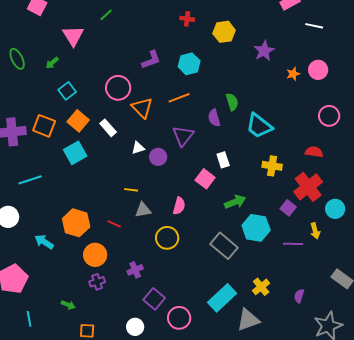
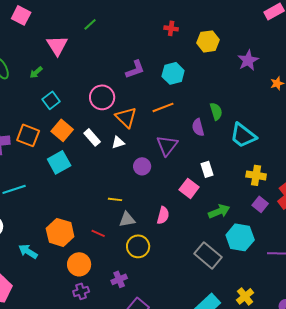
white triangle: (138, 148) -> (118, 142), moved
purple square: (288, 208) -> (260, 204), moved
yellow circle: (167, 238) -> (138, 246), moved

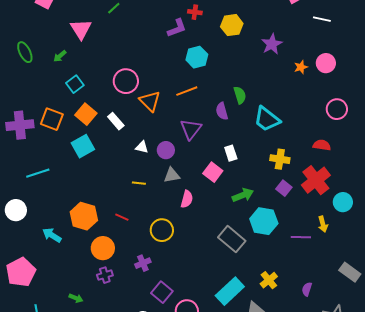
purple L-shape: (135, 69) -> (177, 28), moved
white triangle: (118, 142) -> (142, 147), moved, turned 32
gray triangle: (127, 219) -> (172, 175), moved

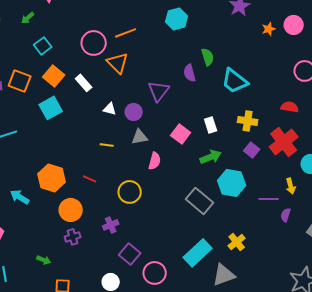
cyan hexagon: (197, 57) -> (177, 19), moved
orange line: (187, 91) -> (126, 33), moved
white rectangle: (231, 153) -> (211, 125), moved
purple semicircle: (307, 289) -> (286, 215), moved

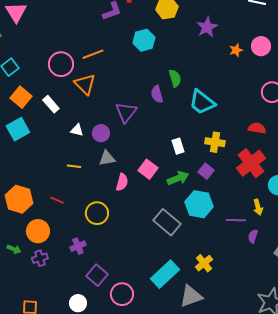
pink square: (181, 134) -> (148, 169), moved
purple square: (252, 150) -> (206, 171), moved
green arrow: (44, 260) -> (14, 249), moved

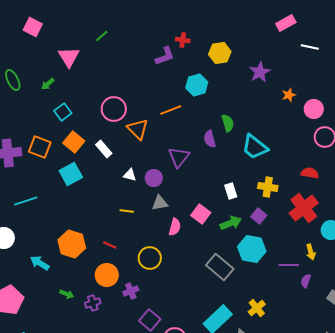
pink circle: (261, 46) -> (314, 109), moved
orange line: (93, 54) -> (171, 110), moved
orange circle: (38, 231) -> (107, 275), moved

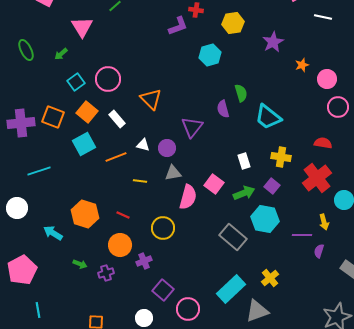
pink circle: (114, 109) -> (108, 79), moved
orange line: (171, 110) -> (116, 157), moved
pink semicircle: (175, 227) -> (188, 197), size x1.4

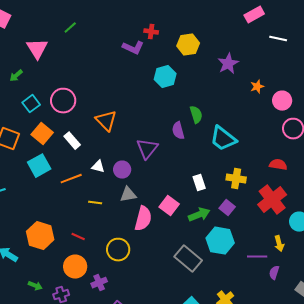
purple L-shape: (178, 26) -> (133, 48), turned 45

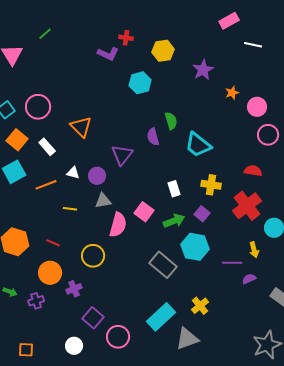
purple semicircle: (274, 273) -> (249, 279), turned 48

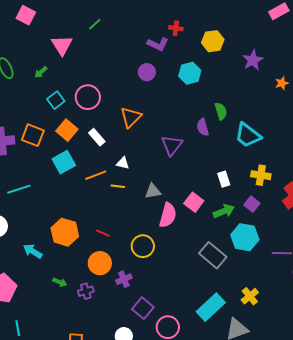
orange triangle: (81, 127) -> (131, 117), turned 30
purple circle: (97, 176) -> (147, 72), moved
yellow line: (70, 209) -> (118, 186), moved

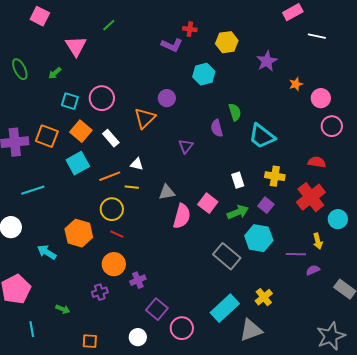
purple circle: (147, 72) -> (167, 98), moved
cyan square: (56, 100) -> (70, 101), turned -36
purple triangle: (172, 145) -> (186, 146), size x0.7
yellow circle: (143, 246) -> (112, 209), moved
green arrow: (60, 282) -> (63, 309), moved

